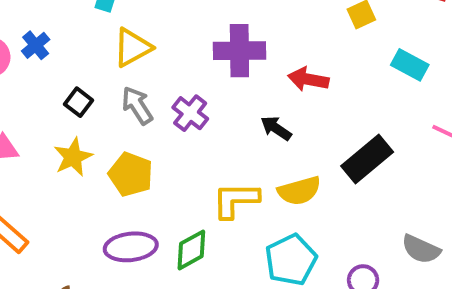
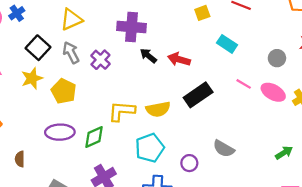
red arrow: (308, 79) -> (179, 59), moved
black square: (79, 102) -> (38, 48), size x1.5
black arrow: (276, 128) -> (148, 56), moved

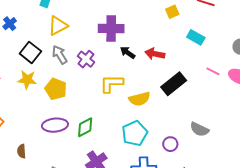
yellow star: (32, 78) -> (27, 80), turned 30
yellow L-shape: (122, 111) -> (112, 84), moved

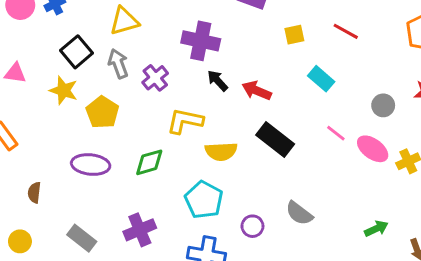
black rectangle: (174, 84) -> (275, 140), turned 65
green diamond: (85, 127) -> (149, 162), moved
cyan pentagon: (135, 133) -> (204, 200), turned -30

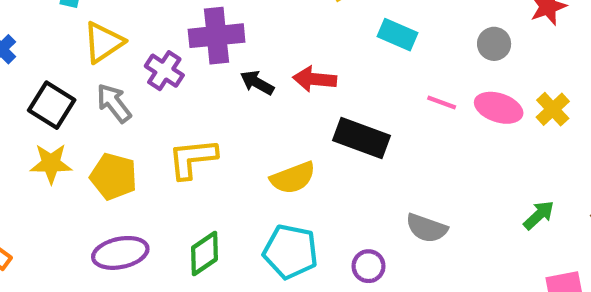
purple cross: (155, 78) -> (164, 71), moved
yellow L-shape: (185, 121) -> (192, 158), moved
green diamond: (149, 162) -> (205, 253), moved

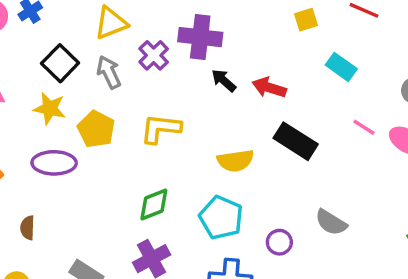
purple ellipse: (120, 253) -> (54, 163), moved

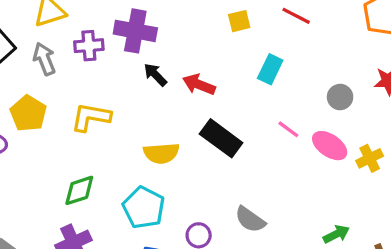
purple cross: (154, 55) -> (89, 46), turned 36
cyan rectangle: (341, 67) -> (270, 69), turned 76

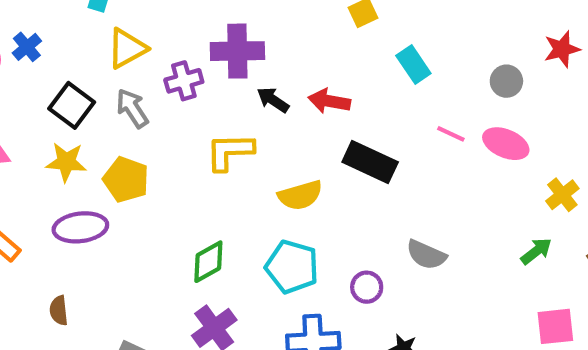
cyan rectangle: (270, 69) -> (413, 64), turned -48
yellow L-shape: (91, 117) -> (230, 152), moved
yellow cross: (370, 158) -> (562, 195), moved

